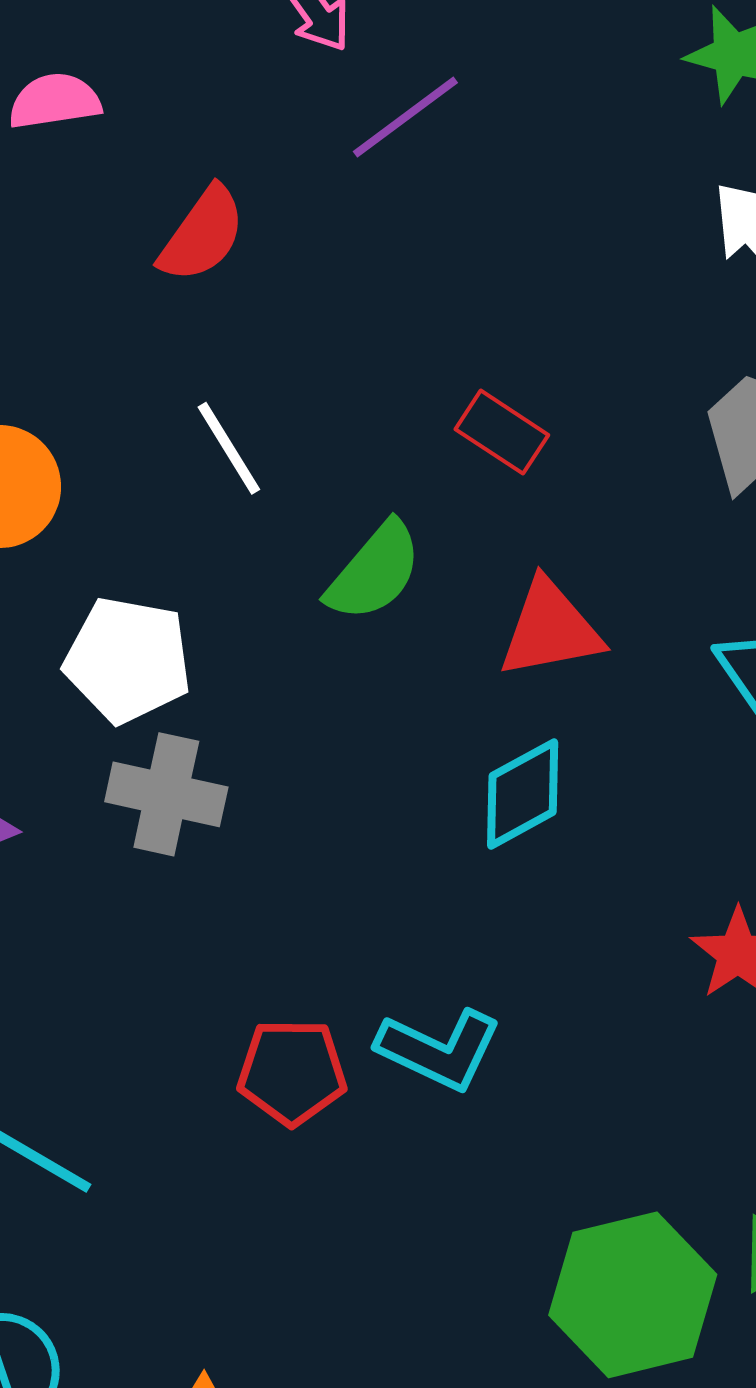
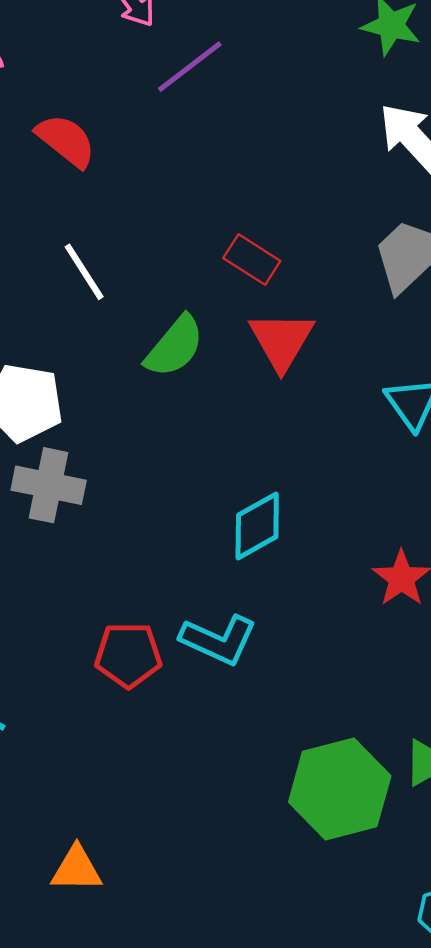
red semicircle: (202, 234) -> (66, 141), turned -86
red triangle: (550, 629) -> (281, 340), moved, turned -48
cyan diamond: (523, 794) -> (257, 526), moved

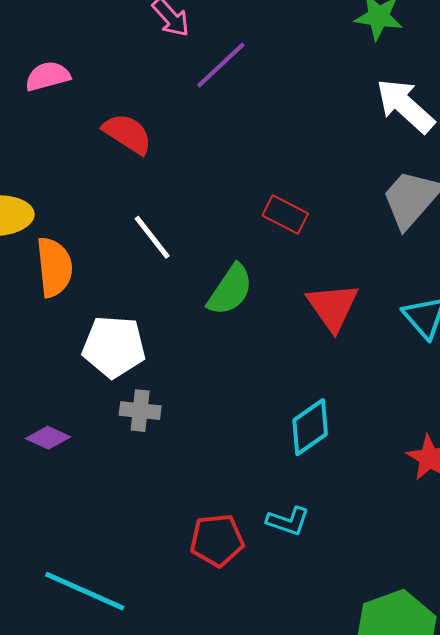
red triangle: (281, 340) -> (333, 307), moved
gray cross: (49, 485) -> (140, 411), size x0.7
cyan L-shape: (219, 640) -> (288, 521), size x0.7

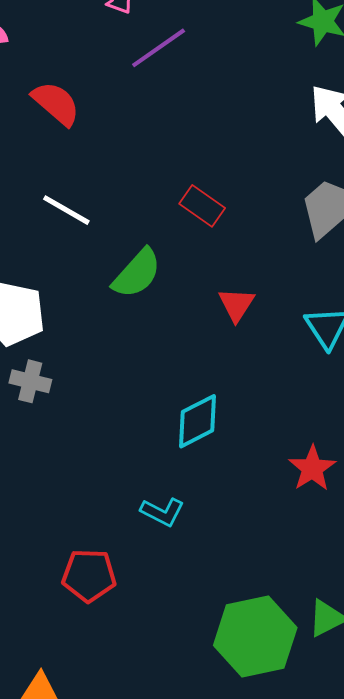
white line: (152, 237) -> (66, 210), turned -30
red triangle: (333, 307) -> (237, 304), size x0.7
red pentagon: (217, 540) -> (89, 575), moved

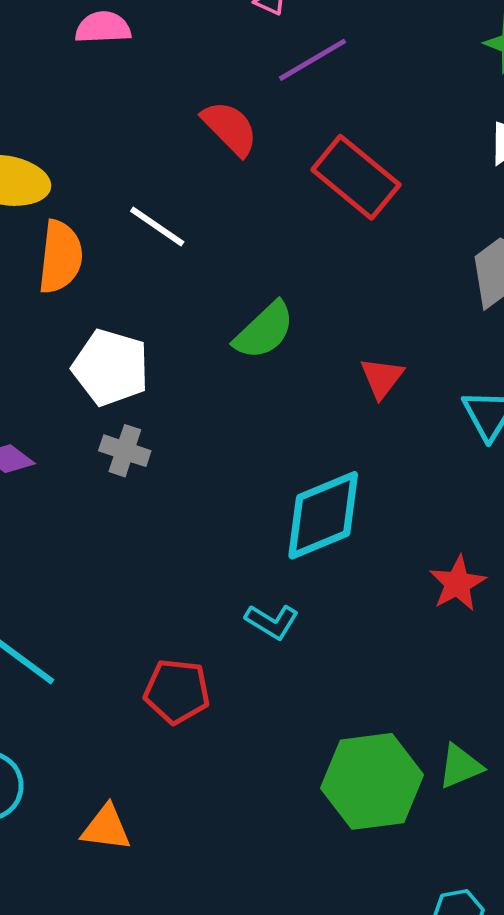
red semicircle: (56, 103) -> (230, 128), moved
red rectangle: (202, 206) -> (356, 177), moved, size x1.6
white line: (66, 210) -> (157, 227), moved
cyan diamond: (197, 421) -> (323, 515), size x1.4

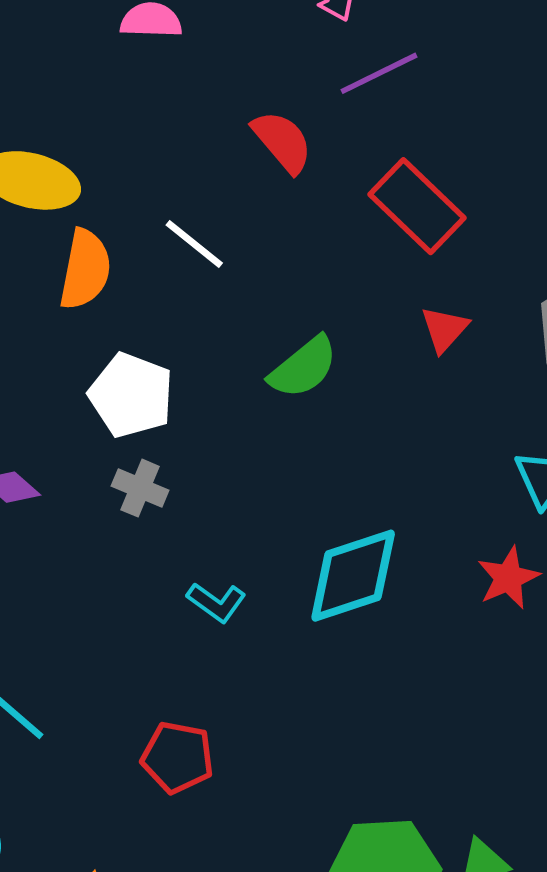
red triangle: (382, 378) -> (444, 329), moved
red star: (457, 583) -> (508, 578), moved
cyan L-shape: (272, 622) -> (217, 602), moved

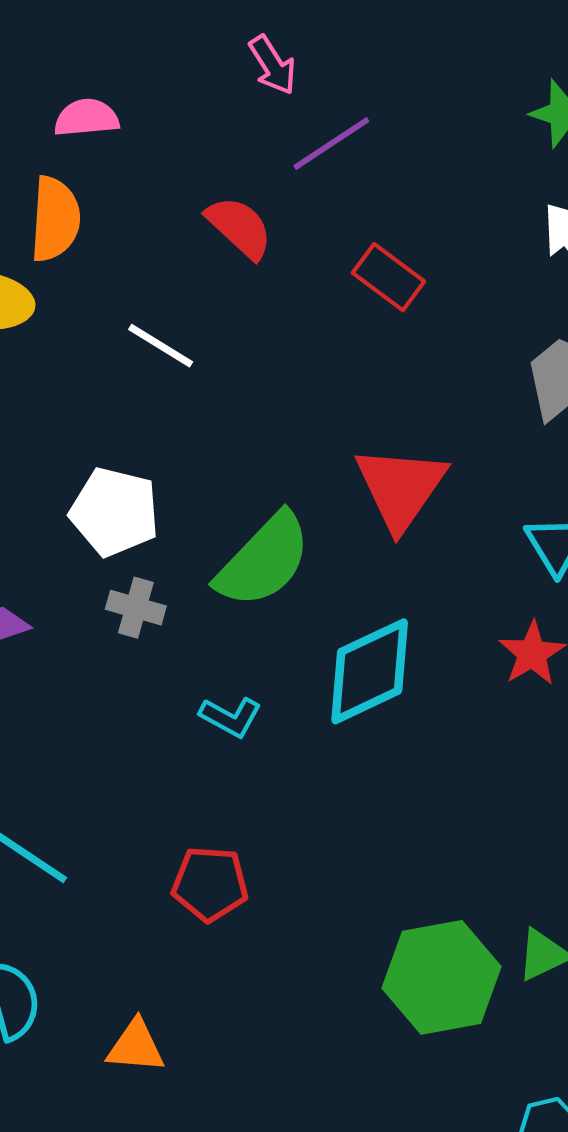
red rectangle: (417, 206) -> (388, 277), size x0.7
orange semicircle: (85, 269) -> (55, 219), moved
red triangle: (444, 329) -> (401, 488), moved, size x1.8
green semicircle: (303, 367) -> (264, 560), moved, size x1.4

